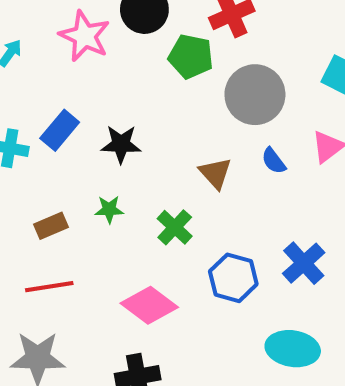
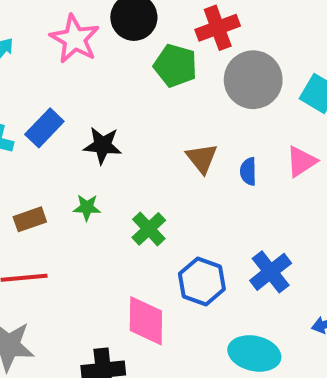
gray circle: (255, 95) -> (253, 80), moved
blue semicircle: (274, 161) -> (248, 171), turned 32
brown triangle: (215, 173) -> (202, 158), moved
pink diamond: (149, 305) -> (146, 321), moved, turned 50

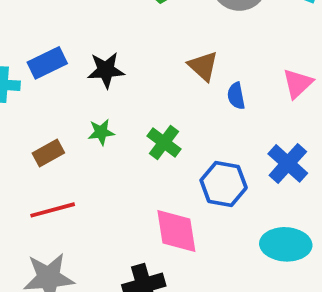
blue rectangle: (44, 128) -> (47, 63), turned 30
pink triangle: (301, 161) -> (298, 83), moved
blue semicircle: (248, 171) -> (236, 96), moved

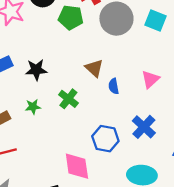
green cross: (164, 142) -> (68, 99), moved

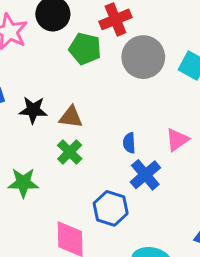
brown triangle: (94, 68) -> (71, 117), moved, turned -42
green star: (33, 107) -> (23, 183), moved, size x1.5
blue cross: (144, 127) -> (145, 175), moved

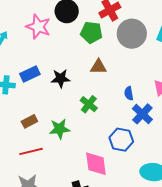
brown triangle: (71, 117) -> (98, 67), moved

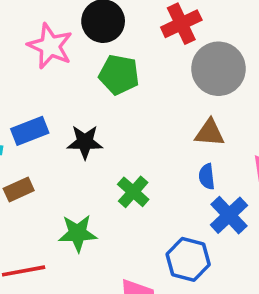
green pentagon: (91, 32) -> (119, 75), moved
brown triangle: (98, 67) -> (210, 133), moved
brown rectangle: (29, 121) -> (19, 190), moved

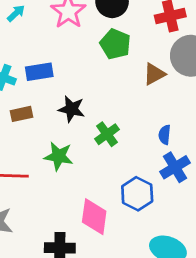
brown triangle: (210, 133) -> (154, 74), moved, turned -45
black star: (85, 142) -> (71, 109), moved

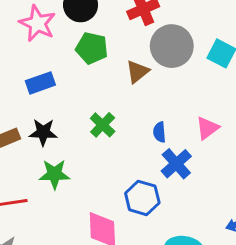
blue rectangle: (39, 72) -> (40, 83), moved
black star: (71, 109) -> (43, 132), moved
green cross: (107, 134) -> (103, 125), moved

